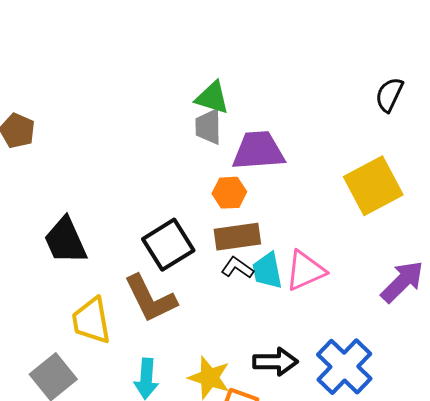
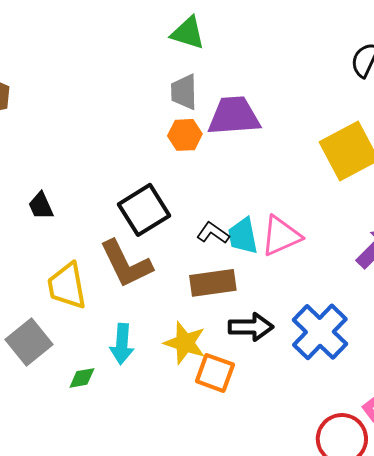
green triangle: (212, 98) -> (188, 33), moved
orange hexagon: (229, 193) -> (185, 135), moved
brown rectangle: (237, 237) -> (213, 283), moved
black trapezoid: (65, 241) -> (41, 206), size x0.6

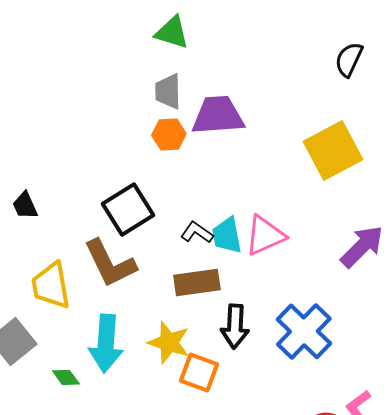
black arrow: (251, 327) -> (235, 326), turned 93
cyan arrow: (122, 344) -> (106, 343), size x1.4
green diamond: (82, 378) -> (66, 377), turned 64

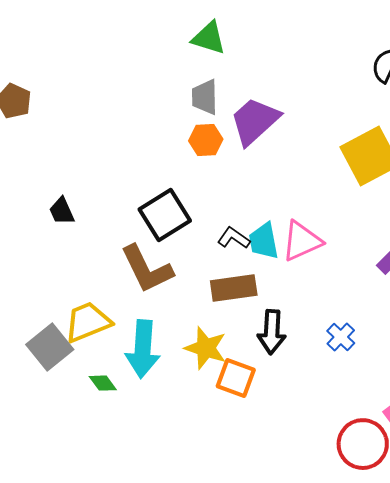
purple trapezoid: (218, 115) -> (255, 121), turned -38
yellow trapezoid: (51, 285) -> (88, 322), moved, turned 78
blue cross: (304, 331) -> (341, 337), size x0.5

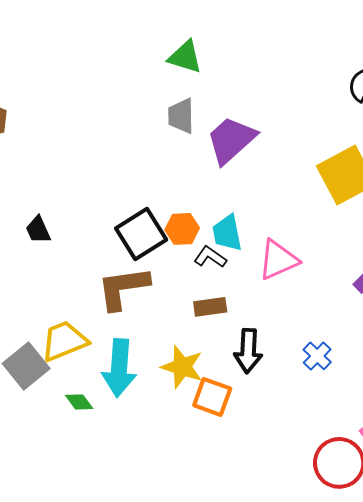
orange hexagon: (206, 140) -> (182, 229), moved
cyan trapezoid: (264, 241) -> (227, 233), moved
brown L-shape: (147, 269) -> (123, 288), turned 108
brown rectangle: (234, 288) -> (210, 307), size x0.7

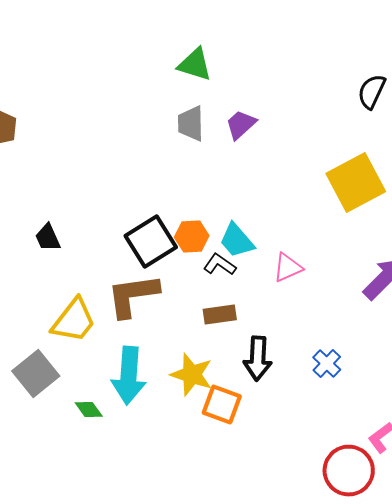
purple trapezoid: (231, 140) -> (241, 125), moved, size x0.6
cyan trapezoid: (227, 233) -> (237, 241), turned -30
pink triangle: (278, 260) -> (288, 268), size x0.7
yellow trapezoid: (64, 341) -> (74, 321), moved, turned 150

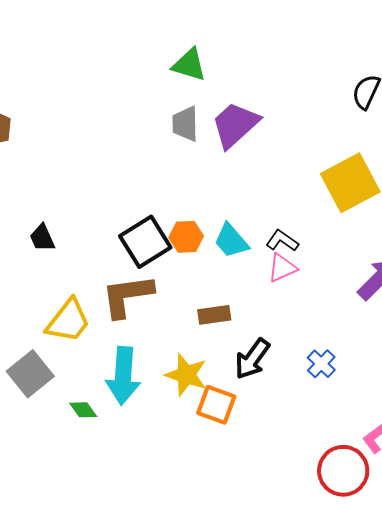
purple trapezoid: (241, 125) -> (235, 125), size x1.6
black L-shape: (220, 265) -> (282, 241), moved
black arrow: (258, 359) -> (252, 359), turned 33

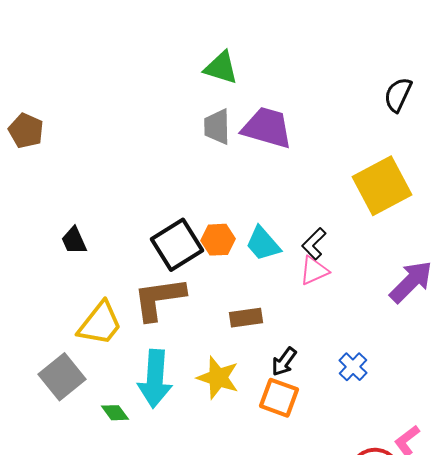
purple trapezoid: (235, 125) -> (267, 128), turned 58
black L-shape: (282, 241) -> (314, 244), turned -80
black arrow: (252, 359) -> (284, 362), size x0.7
orange square: (216, 405) -> (279, 398), moved

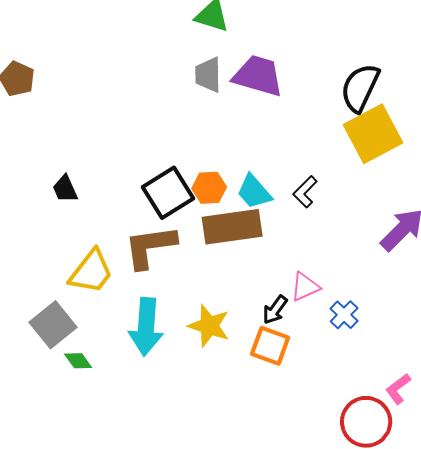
black semicircle: (398, 95) -> (360, 88), moved, size x1.4
pink triangle: (314, 271) -> (305, 287), moved
brown rectangle: (246, 318) -> (232, 227), moved, size x1.8
green diamond: (115, 413) -> (78, 361), moved

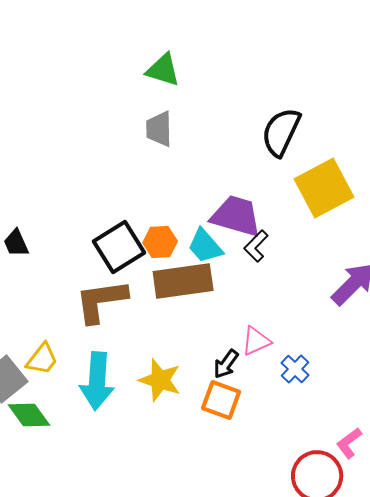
purple trapezoid: (258, 76) -> (236, 216), moved
black semicircle: (360, 88) -> (281, 132), moved
yellow trapezoid: (91, 272) -> (42, 359), moved, size x0.7
green diamond: (78, 361) -> (29, 415), size x1.5

